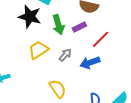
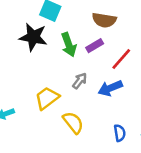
yellow trapezoid: (38, 50) -> (47, 98), moved

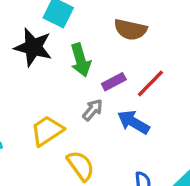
purple rectangle: (95, 46) -> (114, 82), moved
blue arrow: (110, 88) -> (133, 122), turned 50

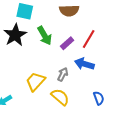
black star: (33, 47) -> (15, 35), turned -30
gray arrow: (93, 110) -> (63, 74), moved

